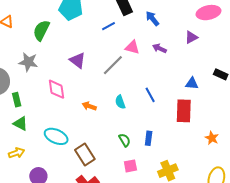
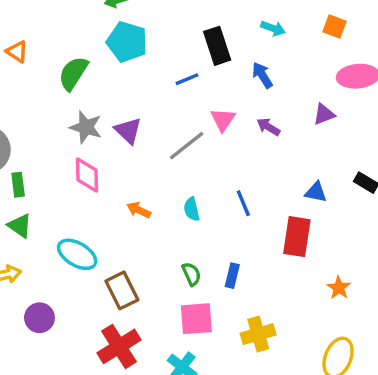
pink triangle: (132, 47) -> (223, 120), turned 42
gray star: (28, 62) -> (86, 127), moved
pink square: (130, 166) -> (196, 319), size x1.5

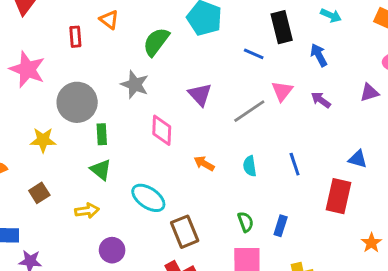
blue line: (187, 79) -> (254, 54), turned 42
gray star: (86, 127) -> (135, 84), moved

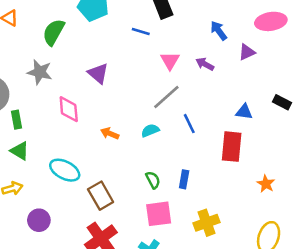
blue arrow: (319, 55) -> (219, 31), moved
gray line: (249, 111) -> (166, 97), moved
cyan semicircle: (250, 166) -> (150, 130), turned 84

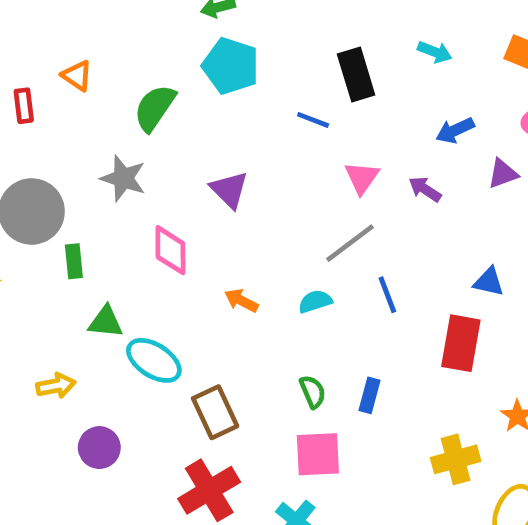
blue arrow: (219, 31) -> (455, 130), turned -84
green triangle: (20, 151) -> (106, 322), moved, turned -30
yellow cross: (206, 223) -> (456, 459), moved

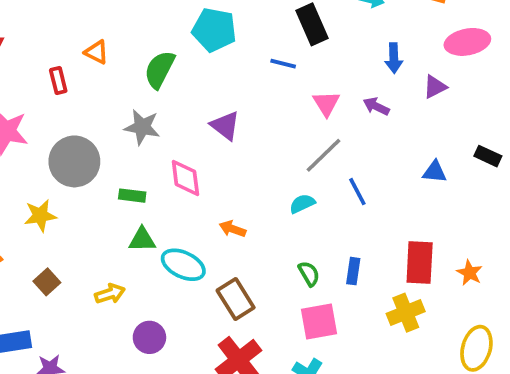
blue arrow: (455, 130) -> (394, 58), turned -60
green rectangle: (74, 261) -> (132, 196), moved, turned -70
orange arrow: (241, 301) -> (232, 229), moved
red rectangle: (461, 343) -> (420, 263), moved
yellow cross: (456, 459) -> (406, 313), moved

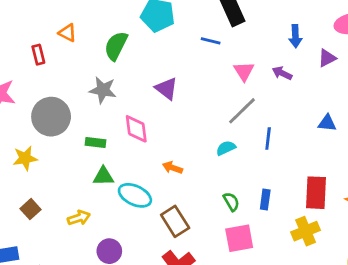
blue line: (357, 192) -> (268, 139), turned 35

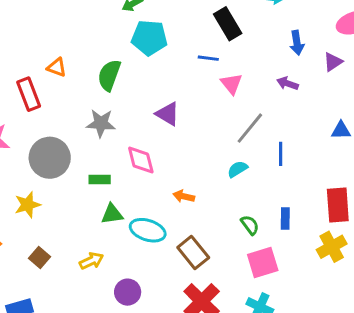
red rectangle: (38, 55) -> (29, 94), size x1.5
pink triangle: (244, 71) -> (232, 84), moved

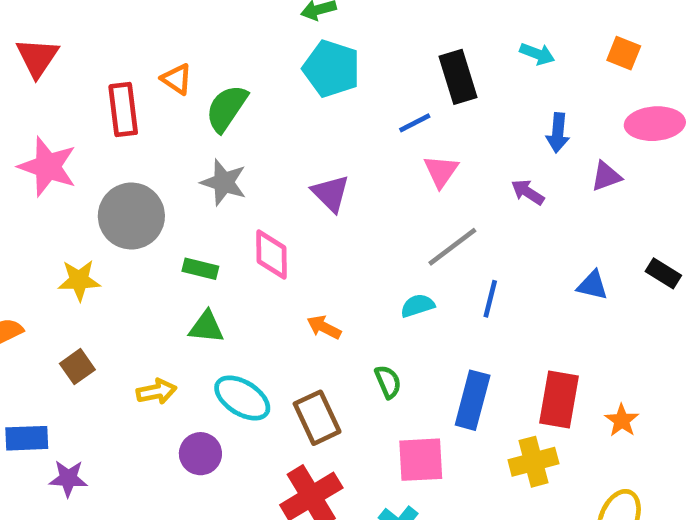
blue line: (208, 58) -> (415, 123), turned -48
green semicircle: (109, 75) -> (227, 108), moved
blue rectangle: (285, 218) -> (473, 400), size x1.6
green semicircle: (250, 225) -> (388, 382), moved
cyan ellipse: (148, 230) -> (242, 398), moved

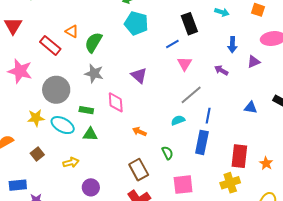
red rectangle: (123, 110) -> (50, 45), turned -40
cyan ellipse: (242, 398) -> (63, 125), moved
blue rectangle: (473, 400) -> (202, 142), moved

